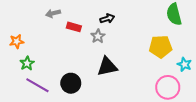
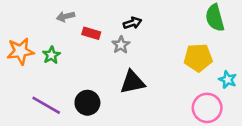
orange star: (17, 41) -> (20, 51), size x1.5
green star: (27, 63) -> (51, 55), moved

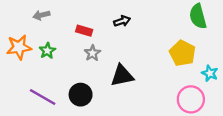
gray arrow: (66, 16) -> (41, 15), moved
gray star: (121, 45) -> (92, 53), moved
yellow pentagon: (198, 58) -> (183, 53), turned 30

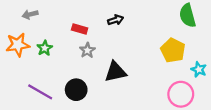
gray arrow: (41, 15) -> (30, 14), moved

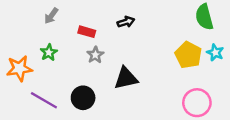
gray arrow: (30, 14) -> (51, 16), moved, turned -40
orange star: (18, 45) -> (19, 68), moved
cyan star: (199, 69) -> (215, 52), moved

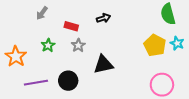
green star: (49, 52) -> (48, 45), moved
orange star: (19, 68) -> (16, 56), turned -30
purple line: (44, 100) -> (36, 83), turned -40

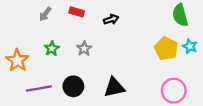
red rectangle: (71, 26) -> (77, 12), moved
black triangle: (103, 64) -> (114, 87), moved

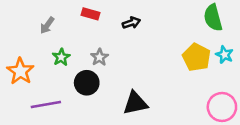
gray arrow: (45, 14) -> (47, 25), moved
black circle: (73, 86) -> (87, 83), moved
pink circle: (174, 91) -> (222, 107), moved

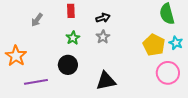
red rectangle: (91, 14) -> (71, 11), turned 72
green star: (61, 57) -> (73, 38), moved
gray star: (99, 57) -> (103, 37), moved
pink circle: (222, 107) -> (168, 73), moved

